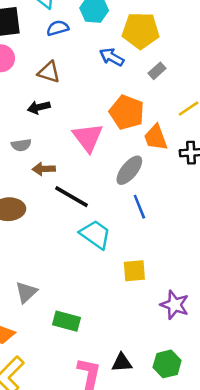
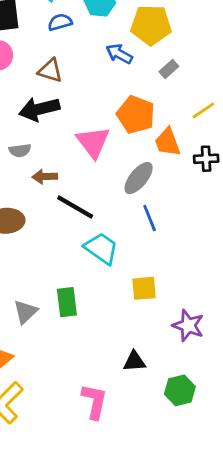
black arrow: (39, 107) -> (39, 109), size x1.6
green rectangle: (66, 321) -> (67, 302), moved, turned 68
black triangle: (122, 363) -> (134, 361), moved

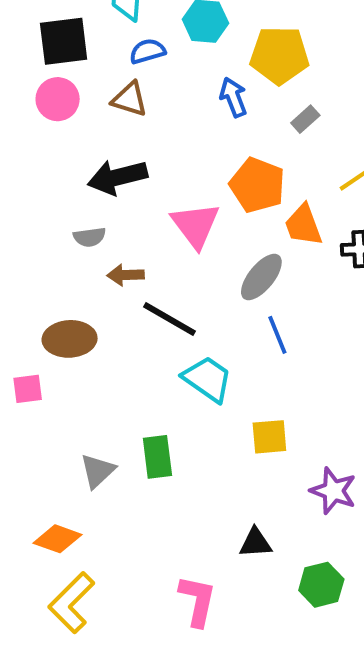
blue arrow: (119, 54) -> (233, 97), turned 40
brown triangle: (50, 70) -> (130, 99), moved

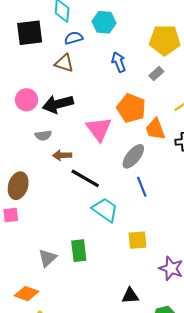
yellow pentagon: (279, 55) -> (165, 40), moved
pink circle: (58, 99) -> (26, 100), moved
brown ellipse: (70, 339) -> (18, 186), moved, turned -70

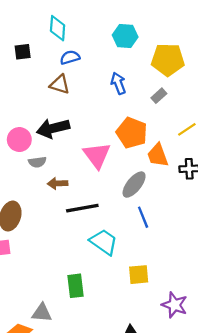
cyan hexagon: (104, 22) -> (125, 36), moved
black square: (30, 33) -> (23, 52), size x0.6
pink circle: (26, 100) -> (19, 140), moved
black line: (85, 178) -> (82, 208), turned -40
gray triangle: (47, 258) -> (42, 313), moved, turned 48

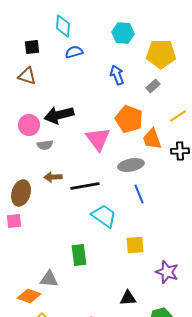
brown triangle: (60, 84) -> (27, 76), moved
brown arrow: (58, 183) -> (53, 177), moved
gray ellipse: (134, 185) -> (131, 165), turned 40

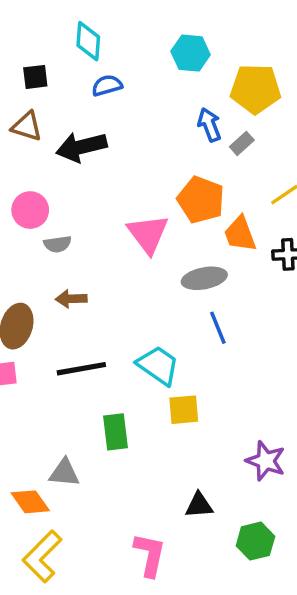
blue arrow: (117, 75) -> (209, 125), moved
black arrow: (59, 115) -> (81, 147), moved
black line: (85, 186) -> (81, 369), moved
yellow square: (135, 245) -> (184, 410), moved
orange diamond: (29, 296) -> (30, 502), turned 35

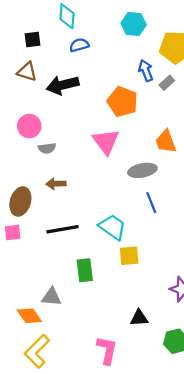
orange pentagon: (201, 200) -> (122, 102), moved

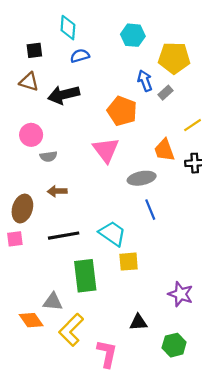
green rectangle: (85, 270) -> (85, 276), size x1.4
yellow L-shape: (37, 351) -> (71, 330), moved

